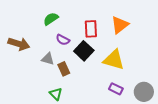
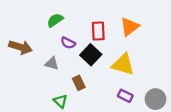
brown rectangle: (64, 69) -> (79, 83), moved

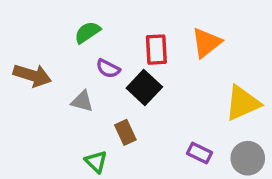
yellow triangle: (123, 64) -> (243, 103), moved, turned -40

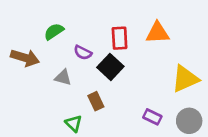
green semicircle: (87, 32) -> (54, 32), moved
orange triangle: (206, 43) -> (158, 33), turned 35

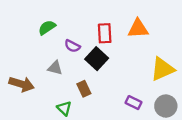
brown arrow: (25, 58) -> (22, 84), moved

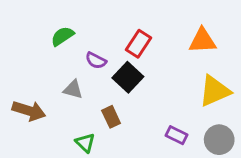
orange triangle: (138, 29) -> (202, 41), moved
red rectangle: (105, 33) -> (138, 44), turned 36

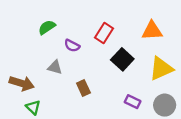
black square: (128, 77) -> (122, 59), moved
green triangle: (85, 143) -> (33, 107), moved

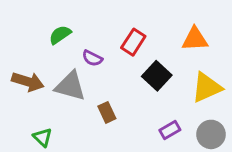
gray triangle: (55, 67) -> (70, 86), size x1.6
brown arrow: (22, 83) -> (28, 82), moved
purple rectangle: (133, 102) -> (170, 130), turned -56

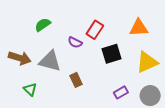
purple semicircle: (92, 58) -> (75, 42), moved
black square: (157, 76) -> (112, 54), turned 30
green triangle: (42, 137) -> (30, 89), moved

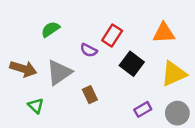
black square: (112, 54) -> (132, 64), turned -36
gray triangle: (50, 61) -> (59, 72), turned -50

